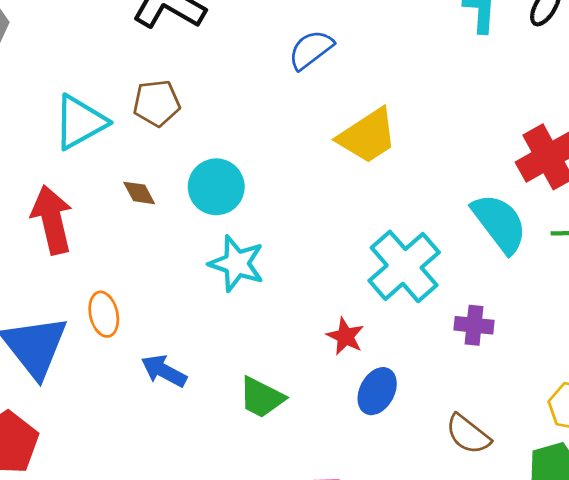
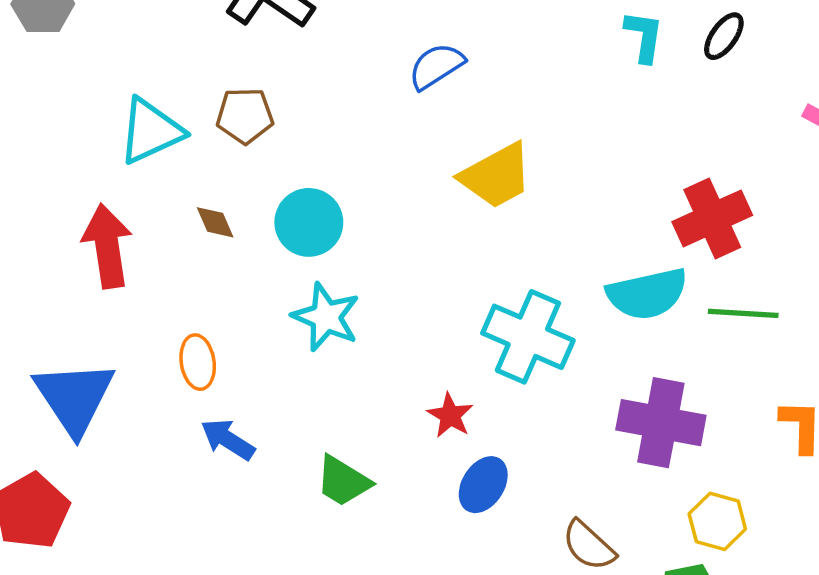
cyan semicircle: (499, 223) -> (647, 294), turned 110
cyan cross: (404, 266) -> (528, 337), turned -30
orange ellipse: (104, 314) -> (198, 362), moved
purple cross: (474, 325) -> (661, 423), moved, size x1.8

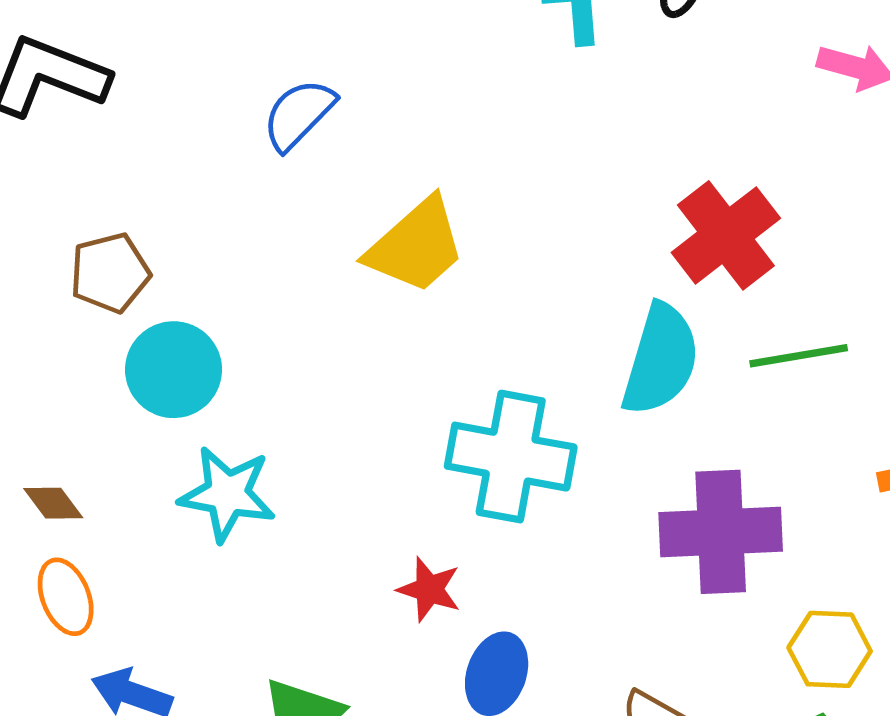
brown pentagon: (245, 116) -> (110, 273), moved
brown diamond: (215, 222) -> (53, 503), moved
cyan semicircle: (647, 294) -> (661, 360), turned -48

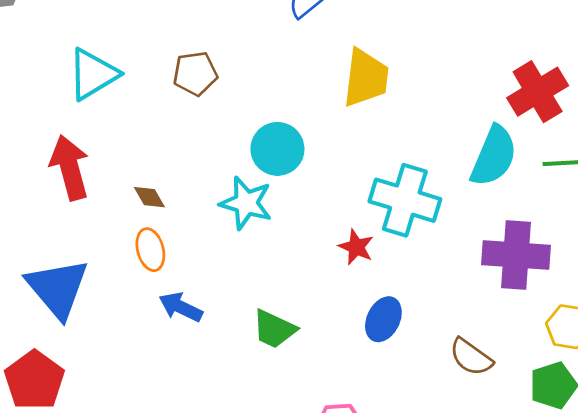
yellow trapezoid: (416, 246) -> (366, 78), turned -48
cyan circle: (174, 370) -> (277, 149), moved
red star: (429, 589) -> (356, 247), moved

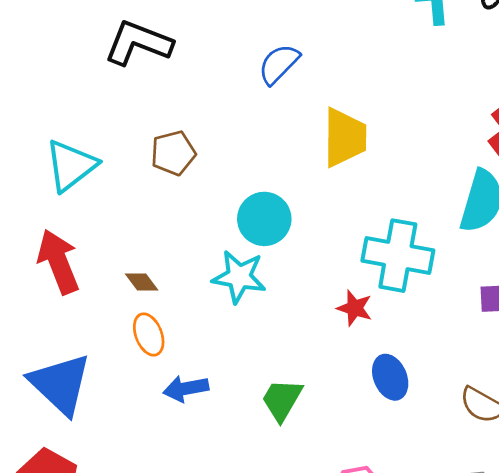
blue arrow: (181, 307) -> (186, 389), turned -30
blue ellipse: (383, 319) -> (390, 377), turned -42
green trapezoid: (274, 329) -> (282, 400), turned 102

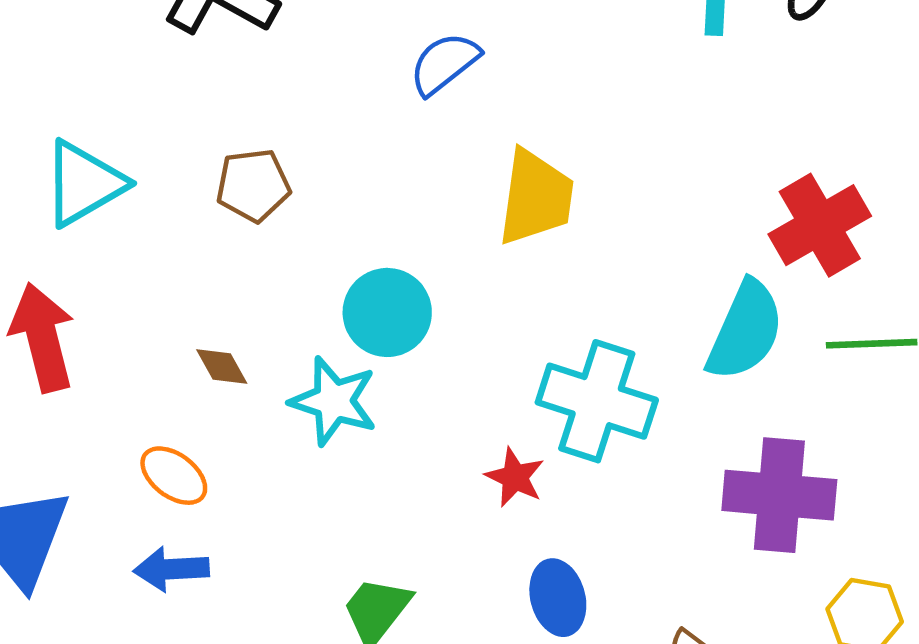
brown diamond: (142, 282) -> (222, 367), moved
orange ellipse: (149, 335) -> (174, 476), turned -39
blue arrow: (186, 389) -> (171, 569), moved

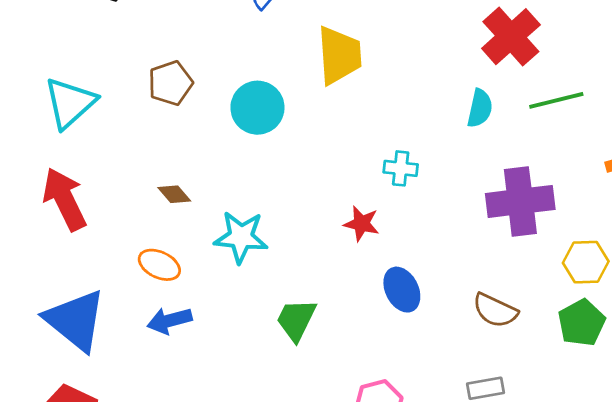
cyan circle: (387, 312) -> (257, 108), moved
cyan semicircle: (745, 331) -> (480, 108), size x0.6
cyan star: (334, 401) -> (241, 237), moved
cyan cross: (597, 401) -> (401, 168), size x0.5

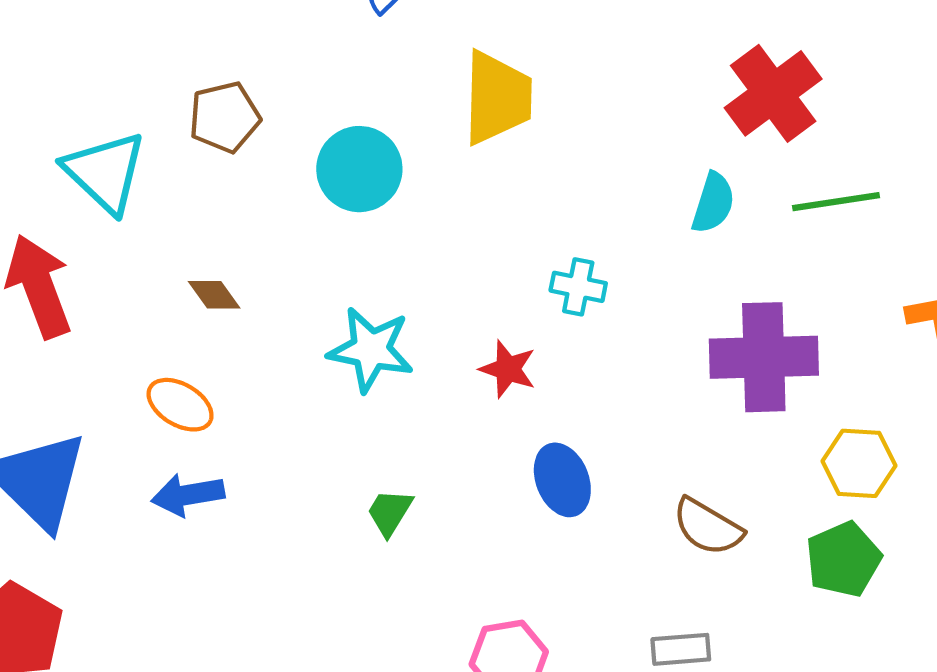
cyan triangle: (70, 103) -> (105, 172), moved, turned -40
cyan star: (241, 237) -> (371, 350), moved
green trapezoid: (296, 320) -> (390, 512), size x0.7

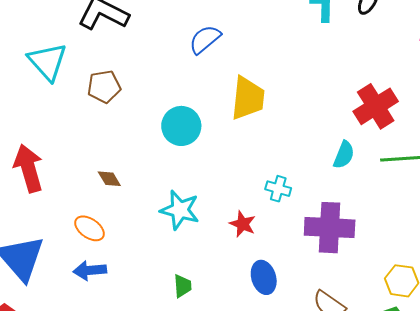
brown pentagon: (225, 117) -> (104, 87), moved
cyan triangle: (105, 172) -> (47, 62), moved
purple cross: (764, 357) -> (330, 228), moved
green trapezoid: (390, 512) -> (183, 286), turned 140

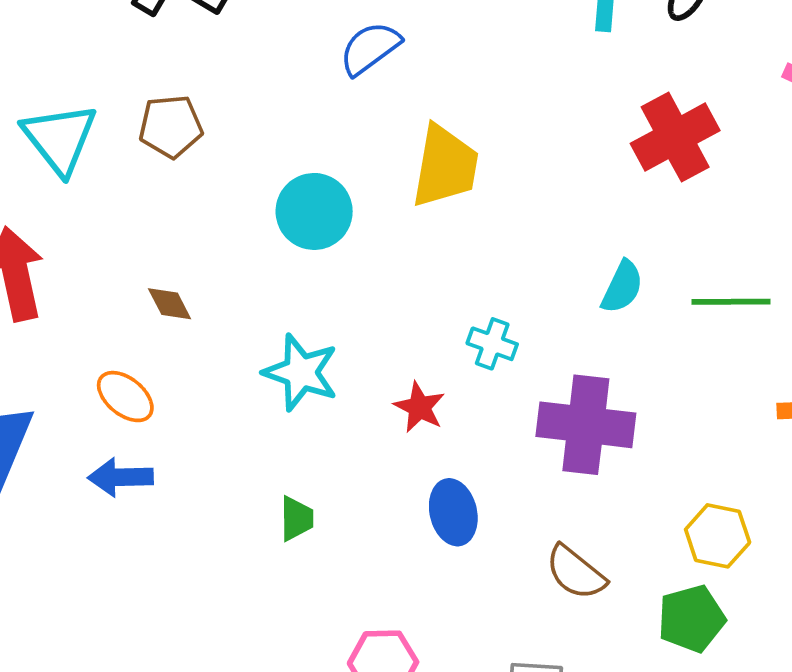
cyan triangle: (47, 62) -> (60, 138), moved
red cross: (376, 106) -> (675, 137), moved

